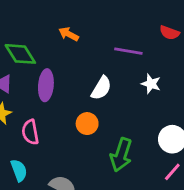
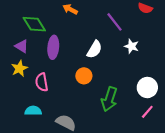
purple line: (128, 51) -> (115, 22), turned 42
cyan semicircle: (19, 170) -> (33, 111), turned -70

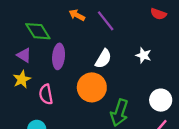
purple line: (115, 22) -> (106, 21), moved
orange circle: (84, 76) -> (92, 87), size x1.6

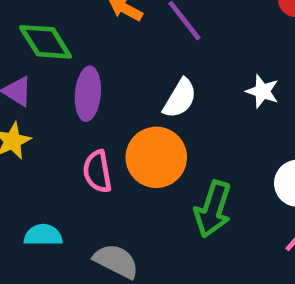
pink semicircle: (46, 94) -> (97, 171), moved

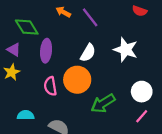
white star: (262, 91) -> (126, 50), size x1.6
green arrow: (213, 209) -> (103, 103), turned 40

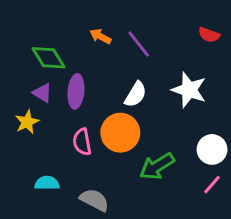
purple triangle: (14, 50) -> (42, 93), moved

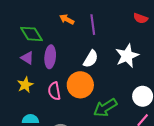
purple line: (139, 44) -> (93, 25), turned 30
white star: (189, 90) -> (127, 56), turned 30
yellow star: (27, 122) -> (25, 85), moved

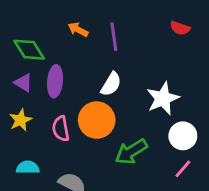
white star: (127, 56) -> (163, 98), moved

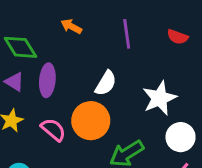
red semicircle: (180, 28) -> (178, 37), moved
purple line: (114, 37) -> (127, 34), moved
pink semicircle: (61, 129) -> (53, 130), turned 140

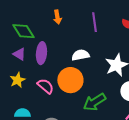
orange arrow: (71, 26) -> (57, 17), turned -128
white semicircle: (106, 83) -> (80, 55), turned -132

